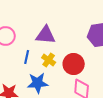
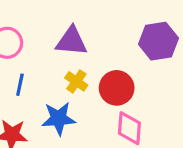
blue line: (27, 57) -> (20, 85), moved

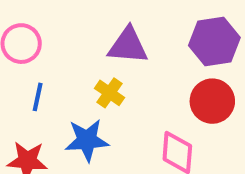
purple triangle: (71, 41) -> (128, 46), moved
red circle: (117, 88) -> (212, 101), moved

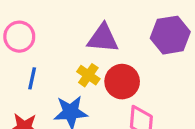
red circle: (212, 101) -> (122, 82), moved

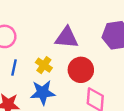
yellow cross: (88, 75) -> (44, 65), moved

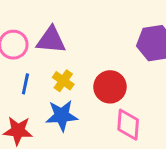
purple triangle: (67, 38) -> (51, 40), moved

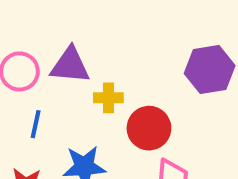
yellow cross: (63, 81) -> (108, 98), moved, turned -35

